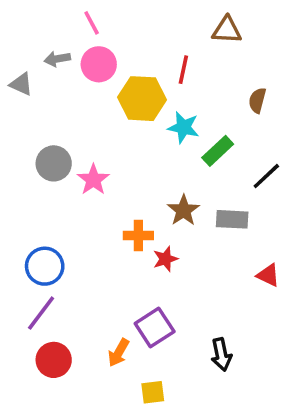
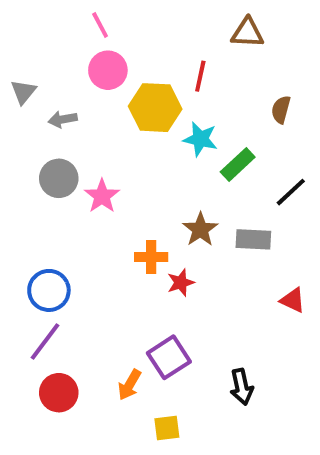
gray arrow: (57, 59) -> (63, 119), moved
gray triangle: (21, 84) -> (23, 92), turned 45

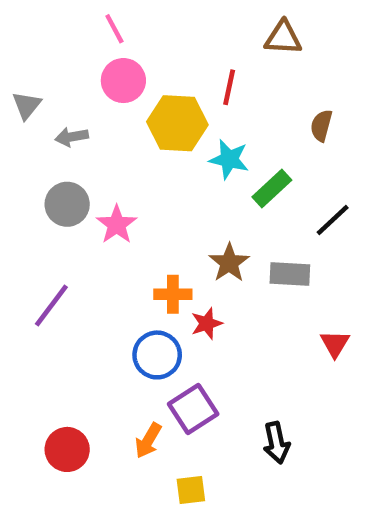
blue circle: (49, 290) -> (157, 355), moved
red triangle: (293, 300) -> (335, 344), turned 36
purple line: (45, 342) -> (51, 305), moved

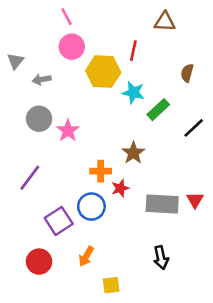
gray rectangle: (290, 274) -> (162, 204), moved, size x1.4
purple square: (193, 409) -> (59, 221), moved

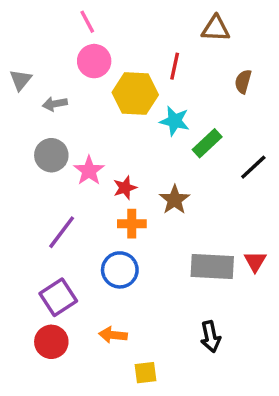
brown semicircle: (187, 73) -> (243, 82), moved
purple line: (30, 178) -> (62, 232), moved
red star: (120, 188) -> (125, 188), moved
purple square: (59, 221) -> (58, 297), moved
orange arrow: (86, 256) -> (113, 335), turned 66

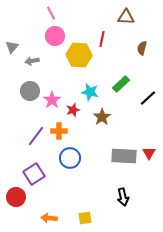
cyan star: (175, 121) -> (90, 92), moved
orange cross: (132, 224) -> (59, 131), moved
orange arrow: (113, 335) -> (49, 218), moved
red circle: (51, 342) -> (16, 197), moved

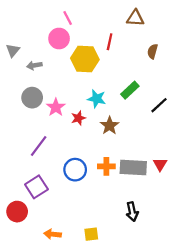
pink line: (51, 13) -> (68, 18), moved
orange cross: (59, 131) -> (106, 166), moved

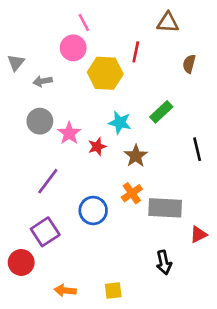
black line: (159, 105) -> (197, 149), moved, turned -60
red triangle: (160, 164) -> (198, 234), moved, turned 32
orange cross: (106, 166) -> (132, 193), moved, turned -35

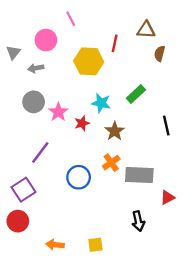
brown triangle: (168, 23) -> (146, 30), moved
pink circle: (73, 48) -> (46, 40), moved
purple square: (45, 232) -> (23, 190), moved

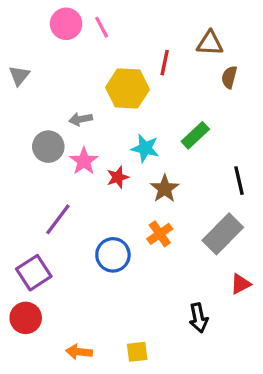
pink circle: (46, 40) -> (66, 24), moved
gray arrow: (36, 68) -> (81, 119), moved
gray rectangle: (139, 175) -> (223, 234), moved, turned -48

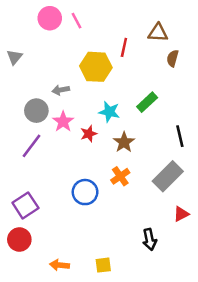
purple line: (58, 219) -> (32, 146), moved

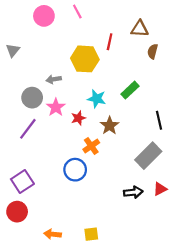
pink line: (77, 21) -> (77, 12), moved
orange cross: (120, 176) -> (91, 146), moved
black arrow: (149, 240) -> (133, 192), moved, turned -84

